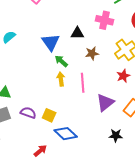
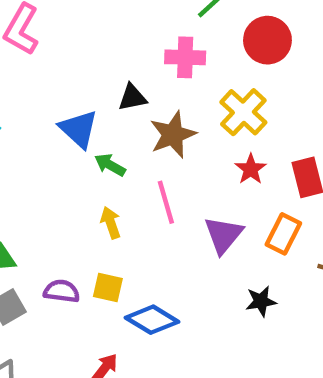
brown star: (92, 53) -> (173, 135), size x1.5
yellow arrow: (61, 79) -> (111, 223), moved

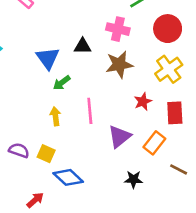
yellow cross: (243, 112) -> (169, 69), moved
brown star: (173, 135) -> (119, 64), moved
green arrow: (110, 165) -> (62, 83), turned -78

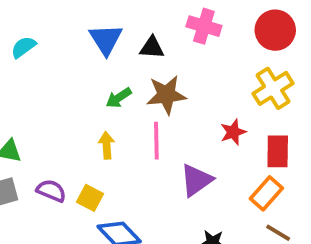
blue triangle: (48, 58) -> (106, 39), moved
brown star: (119, 64) -> (166, 95), moved
orange rectangle: (154, 143) -> (266, 193), moved

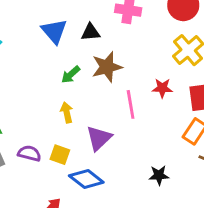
red star: (233, 132) -> (162, 88), turned 30
pink line: (156, 141) -> (131, 104), moved
purple triangle: (196, 180) -> (99, 138), moved

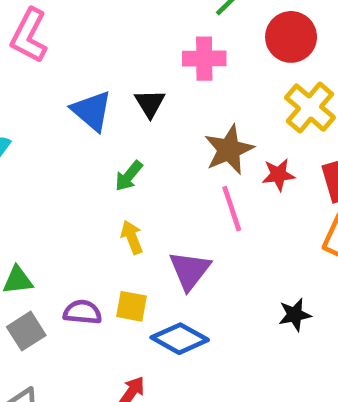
black triangle: (91, 32) -> (150, 103), turned -48
brown star: (107, 67) -> (229, 150), moved

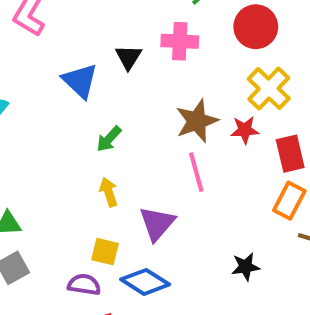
black triangle: (150, 103) -> (128, 57), moved
red star: (278, 175) -> (245, 130), moved
purple semicircle: (83, 312) -> (84, 285), moved

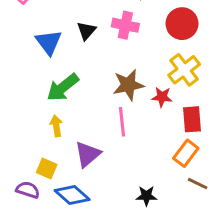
green arrow: (109, 139) -> (63, 87), size x1.6

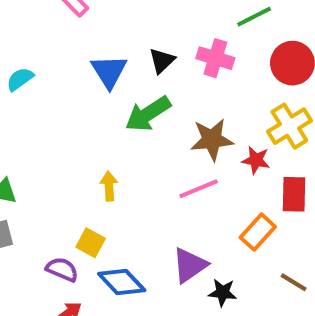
green arrow: (63, 87) -> (148, 114), moved
pink line: (122, 122) -> (199, 189), turned 68
orange rectangle: (186, 153) -> (258, 232), moved
purple triangle: (88, 154) -> (190, 265), moved

